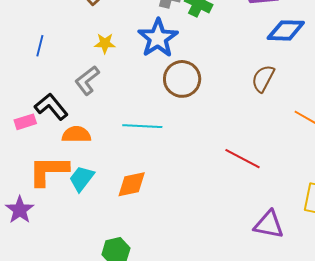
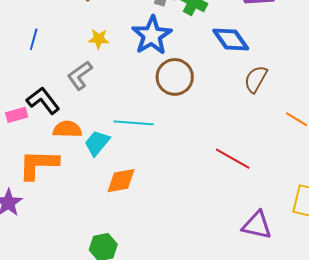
blue diamond: (286, 30) -> (231, 39), moved, turned 51
cyan trapezoid: (82, 178) -> (97, 143), moved

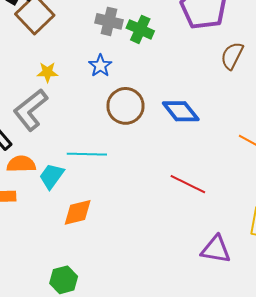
blue star: (152, 35) -> (100, 66), size x0.6
blue diamond: (231, 39) -> (181, 111), moved
gray L-shape: (80, 75) -> (31, 110), size x1.4
brown semicircle: (256, 79) -> (232, 56), moved

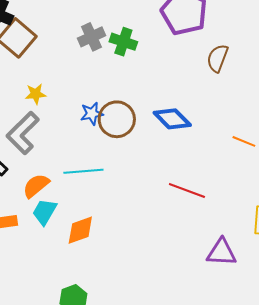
gray cross: (109, 21) -> (91, 37), turned -32
blue star: (100, 66) -> (92, 114), moved, turned 30
orange semicircle: (21, 164) -> (36, 186), moved, turned -32
cyan trapezoid: (52, 176) -> (45, 212), moved

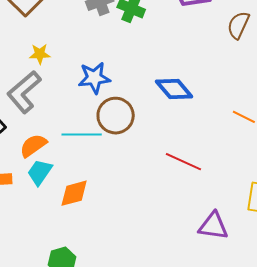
brown semicircle: (217, 58) -> (238, 25), moved
blue star: (92, 114) -> (94, 78), size x1.4
brown circle: (117, 119) -> (116, 116), moved

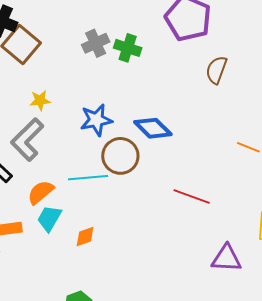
brown semicircle: (238, 25) -> (216, 70), moved
blue diamond: (174, 89) -> (153, 128), moved
orange diamond: (74, 193) -> (85, 237), size x0.7

